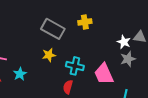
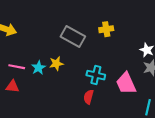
yellow star: (49, 55) -> (56, 64), moved
cyan star: (20, 74) -> (39, 68), moved

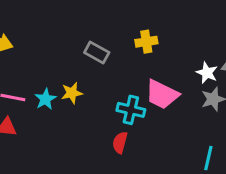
gray rectangle: (73, 36) -> (97, 53), size x0.7
pink trapezoid: (126, 83) -> (162, 94), moved, turned -40

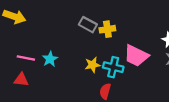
yellow cross: (146, 42) -> (107, 29), moved
yellow star: (72, 93) -> (93, 65), moved

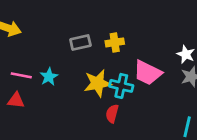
gray rectangle: (88, 25) -> (80, 42), moved, turned -42
yellow star: (93, 65) -> (98, 83), size x1.5

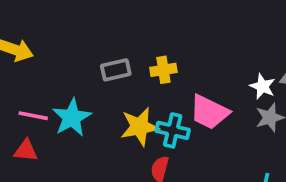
cyan star: (49, 77) -> (72, 118), size x1.5

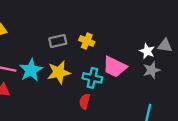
yellow cross: (163, 70) -> (87, 41), turned 32
yellow star: (140, 127) -> (59, 72), moved

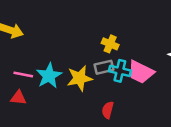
gray rectangle: (58, 41) -> (104, 67), moved
cyan cross: (92, 78) -> (120, 71), moved

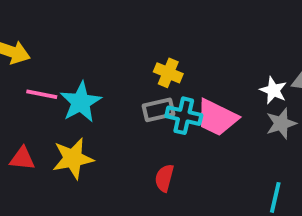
pink line: (23, 74) -> (42, 94), moved
cyan star: (49, 76) -> (81, 102), moved
yellow star: (80, 78) -> (73, 159), moved

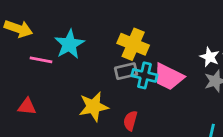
yellow cross: (168, 73) -> (133, 44), size x1.5
cyan star: (81, 102) -> (69, 44), moved
yellow star: (73, 159) -> (93, 107), moved

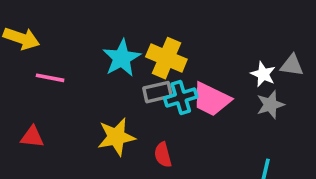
cyan star: (69, 44) -> (122, 58), moved
cyan cross: (144, 75) -> (181, 97), turned -30
red semicircle: (130, 121) -> (163, 155), turned -30

